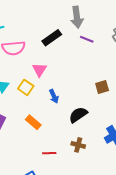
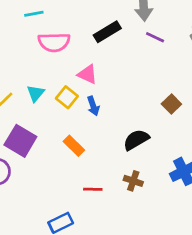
pink triangle: (39, 70) -> (87, 74), turned -42
brown square: (102, 87) -> (171, 104), turned -32
blue arrow: (54, 96) -> (93, 106), moved

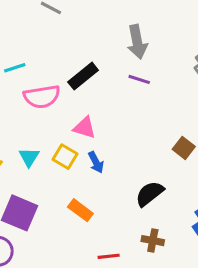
black rectangle: (107, 32) -> (83, 76), moved
purple line: (155, 37) -> (139, 79), moved

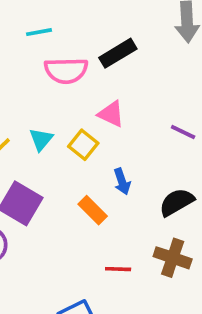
purple line: (139, 79) -> (183, 132), moved
blue arrow: (96, 162) -> (122, 181), moved
brown cross: (153, 241) -> (173, 258), size x1.4

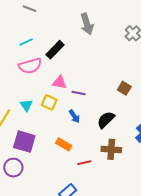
cyan line: (39, 32) -> (26, 42), moved
purple line: (183, 132) -> (79, 93), moved
orange rectangle: (93, 210) -> (64, 144), moved

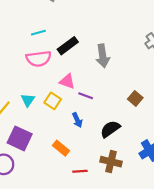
gray arrow: (87, 24) -> (103, 56), moved

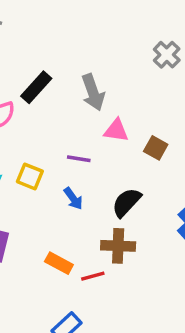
pink triangle: (67, 81) -> (116, 130), moved
orange rectangle: (61, 148) -> (59, 263), moved
brown cross: (111, 162) -> (118, 246), moved

